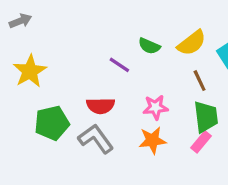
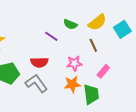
brown line: (200, 81) -> (93, 45), moved
green trapezoid: (206, 117) -> (91, 94), moved
pink rectangle: (201, 142) -> (103, 71), moved

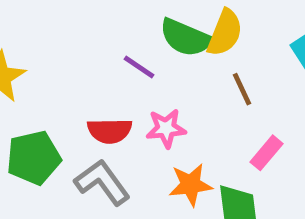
yellow semicircle: (97, 22) -> (225, 33), moved, turned -30
green semicircle: (70, 24) -> (186, 38), size x1.5
pink star: (74, 63) -> (166, 128), moved

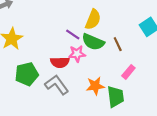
yellow semicircle: (225, 33) -> (93, 19), moved
green semicircle: (186, 38) -> (93, 42), moved
pink star: (166, 128) -> (77, 54), moved

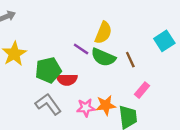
pink star: (77, 54) -> (86, 108), moved
green pentagon: (27, 74) -> (48, 70), moved
gray L-shape: (57, 85) -> (48, 104), moved

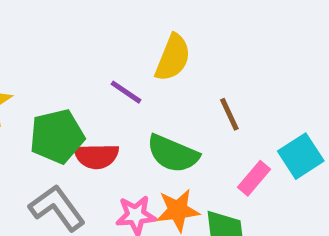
cyan square: (164, 41) -> (301, 156), moved
green semicircle: (103, 57) -> (173, 154), moved

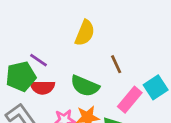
purple line: (126, 92) -> (39, 60), moved
pink rectangle: (254, 178) -> (130, 100), size x1.4

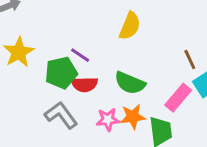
brown line: (116, 64) -> (190, 60), moved

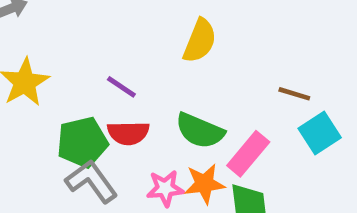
brown line: (190, 60) -> (294, 94), turned -48
green pentagon: (61, 73) -> (82, 142), moved
pink rectangle: (178, 98) -> (248, 154), moved

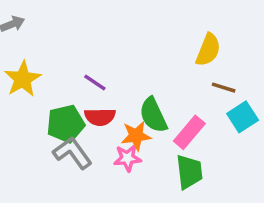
yellow semicircle: (200, 41) -> (208, 50), moved
green semicircle: (200, 131) -> (153, 115), turned 42
orange star: (204, 184) -> (136, 136), moved

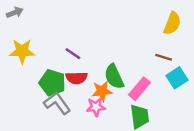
yellow semicircle: (208, 50) -> (172, 23), moved
yellow star: (23, 79) -> (22, 51), turned 30
green pentagon: (66, 124) -> (52, 83), turned 30

